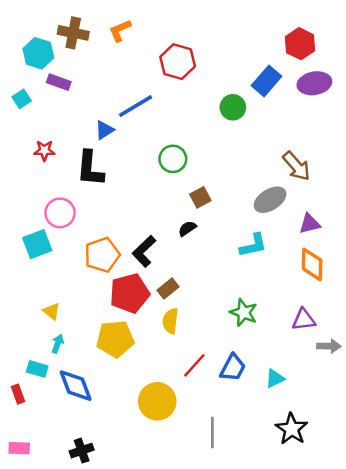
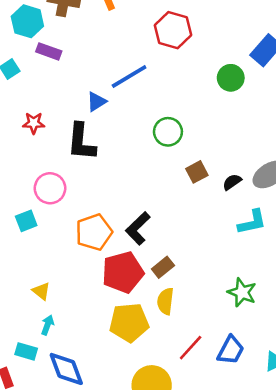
black semicircle: (187, 228) -> (232, 182), moved
cyan square: (37, 244) -> (26, 221), size x0.7
yellow pentagon: (115, 339) -> (129, 323), moved

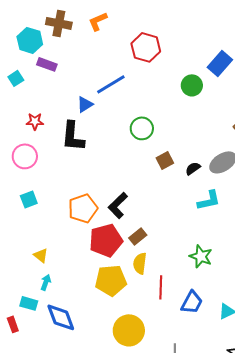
pink circle: (50, 188) -> (25, 156), moved
red line: (191, 348) -> (161, 287), moved, turned -40

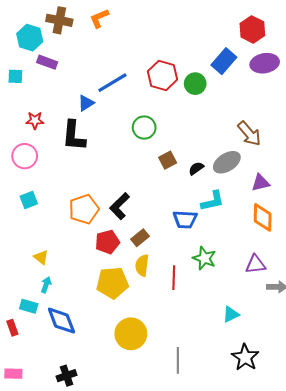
red hexagon: (146, 47) -> (163, 75), moved
cyan square: (16, 78) -> (15, 76), turned 35
red pentagon: (106, 240) -> (107, 242), size x0.7
red line: (161, 287) -> (174, 278), moved
blue trapezoid: (192, 302) -> (185, 219), moved, turned 65

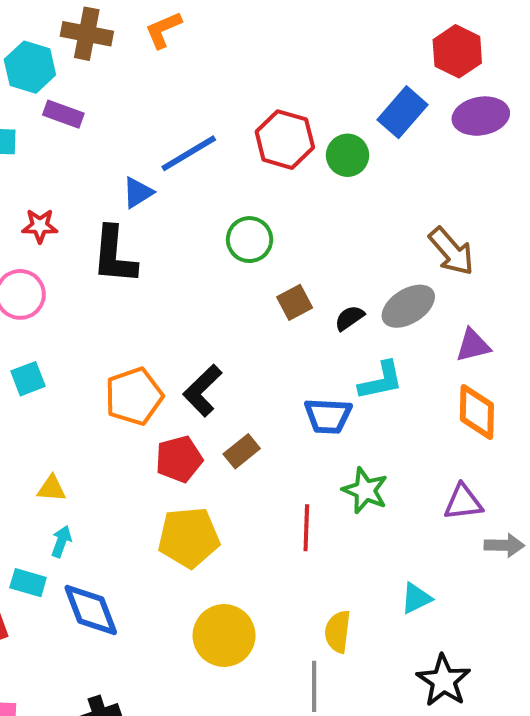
yellow triangle: (41, 257) -> (52, 488), turned -35
yellow semicircle: (142, 265) -> (338, 632), moved

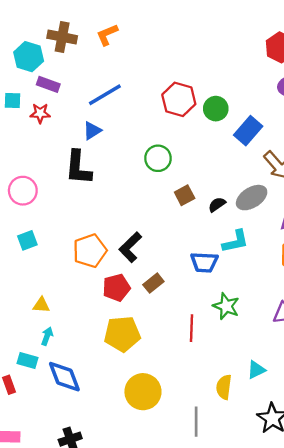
blue rectangle: (402, 112) -> (248, 131), moved
blue line: (189, 153) -> (105, 95), moved
red star: (40, 226) -> (40, 113), moved
yellow semicircle: (338, 632) -> (224, 387), moved

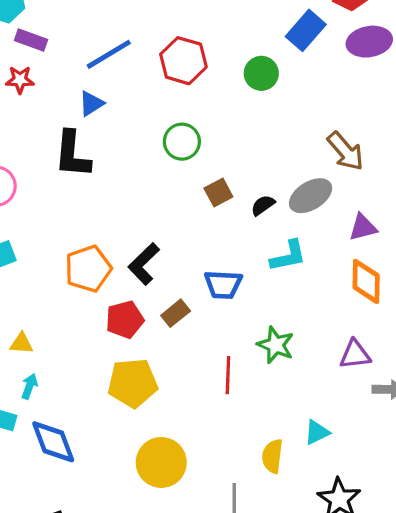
red hexagon: (179, 99) -> (183, 61), moved
blue rectangle: (248, 131) -> (306, 30), moved
blue trapezoid: (204, 262) -> (223, 285), moved

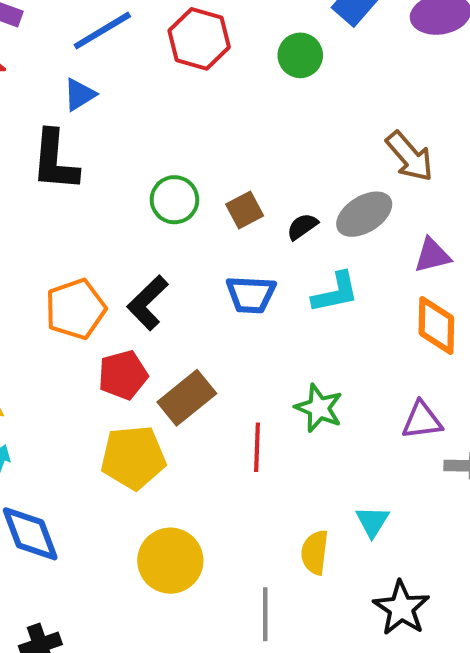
green circle: (182, 142) -> (174, 200), moved
blue trapezoid: (223, 285) -> (251, 295), moved
brown rectangle: (176, 313) -> (187, 398), moved, size x1.5
cyan triangle: (317, 432) -> (372, 521), turned -32

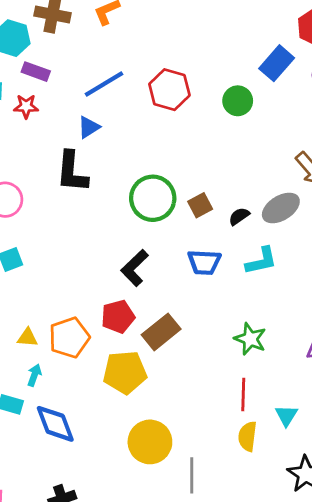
green circle: (174, 200) -> (153, 198), size x1.4
orange pentagon: (75, 309) -> (69, 338), moved
red line: (257, 447) -> (243, 395), moved
gray line: (265, 614) -> (192, 475), moved

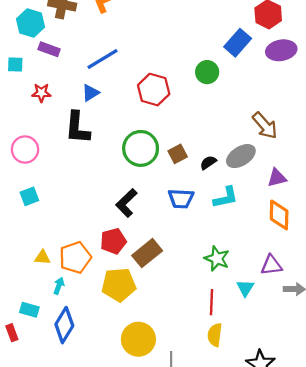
red hexagon: (169, 90) -> (154, 90), moved
red star: (26, 106) -> (41, 93), moved
cyan arrow: (34, 375) -> (59, 286), moved
cyan triangle: (286, 415) -> (245, 288), moved
blue diamond: (55, 424) -> (64, 325), turned 52

